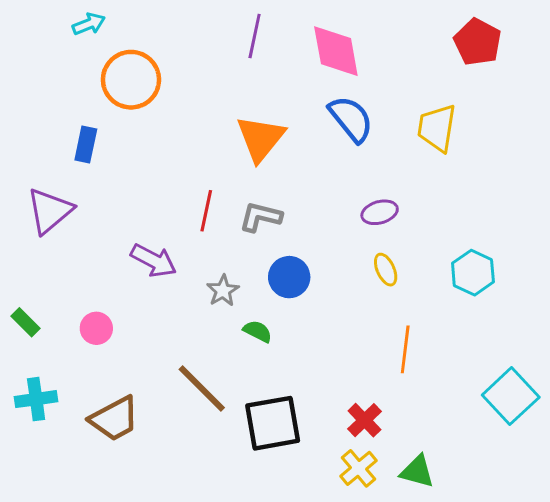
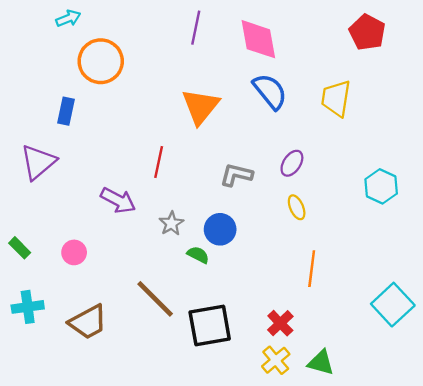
purple ellipse: (380, 212) -> (292, 163), turned -40
gray L-shape: (261, 217) -> (236, 175), moved
cyan hexagon: (473, 273) -> (381, 186), moved
blue circle: (289, 277) -> (220, 229), moved

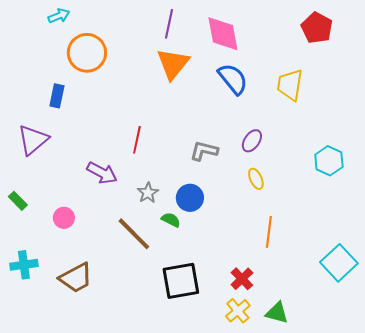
orange triangle: (200, 106) -> (173, 64), moved
green rectangle: (20, 248) -> (18, 201), moved
brown line: (155, 299) -> (134, 234), moved

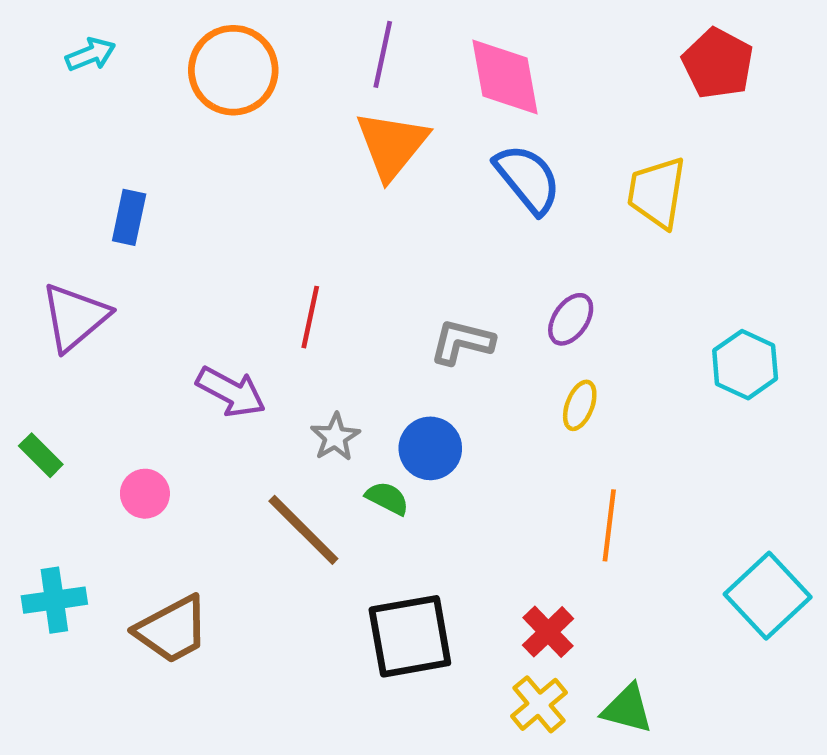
cyan arrow: (59, 16) -> (91, 54), moved
orange circle: (87, 53) -> (233, 70), moved
yellow ellipse: (256, 179) -> (580, 405), turned 45

